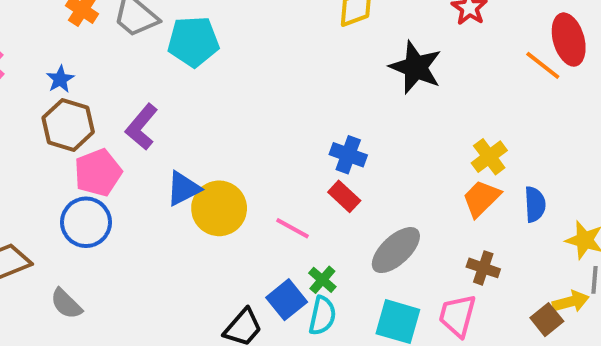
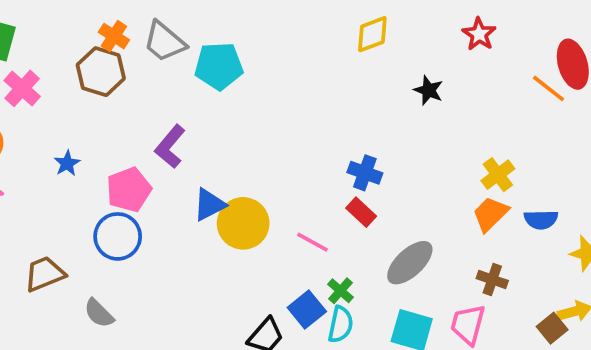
black star: (416, 67) -> (429, 90), size x0.6
blue star: (60, 79) -> (67, 163), moved
brown hexagon: (68, 125) -> (101, 72), moved
blue semicircle: (535, 204) -> (541, 220), turned 92

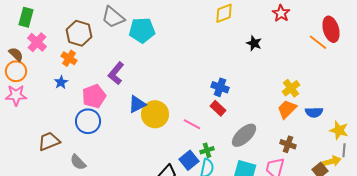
orange cross: (114, 36) -> (69, 58), moved
green cross: (341, 291) -> (207, 150), turned 32

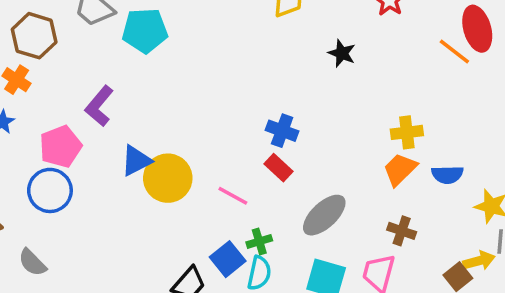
yellow cross: (291, 88) -> (407, 132), turned 30

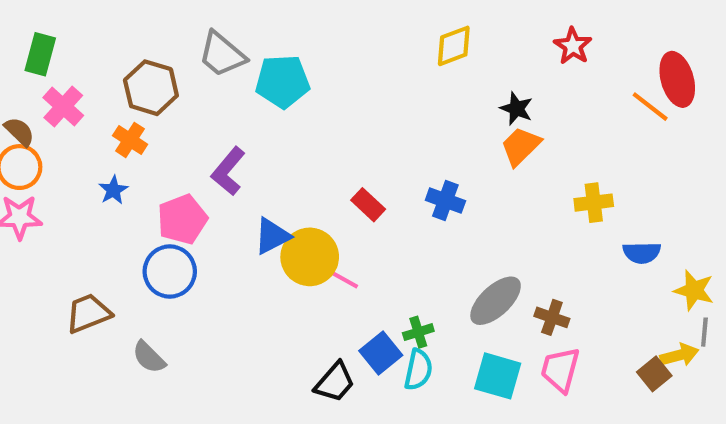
red rectangle: (279, 168) -> (368, 205), moved
orange trapezoid: (400, 169) -> (521, 146), moved
pink line: (233, 196) -> (341, 278), moved
brown cross: (402, 231) -> (552, 317), moved

